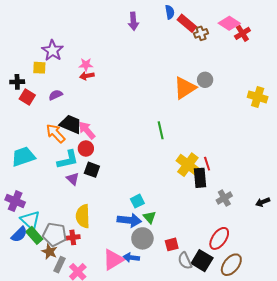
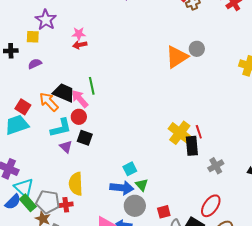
purple semicircle: (56, 95) -> (35, 64), moved
red square: (27, 97) -> (23, 107), moved
green line: (161, 130) -> (92, 86), moved

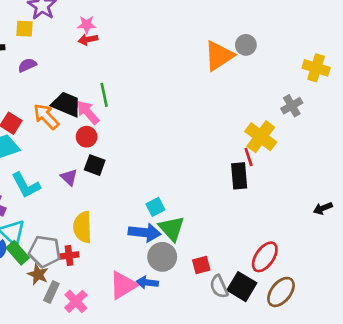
cyan L-shape: (61, 128) -> (26, 185), moved, turned 75
yellow cross: (180, 133) -> (261, 137), moved
gray cross: (216, 166) -> (292, 106), moved
green triangle: (142, 185) -> (172, 229), size x1.5

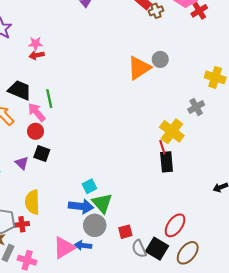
black trapezoid: (66, 104) -> (20, 90), moved
black rectangle: (239, 176) -> (167, 162), moved
pink cross: (76, 301) -> (27, 260), turned -30

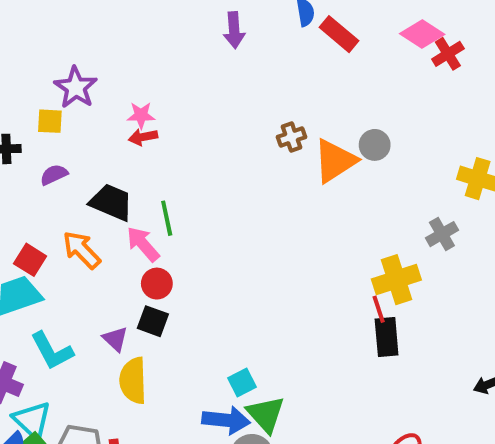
brown cross: (156, 11) -> (291, 137), moved
red circle: (36, 131) -> (157, 284), moved
yellow cross: (172, 131) -> (396, 280), turned 35
yellow semicircle: (32, 202) -> (133, 381), moved

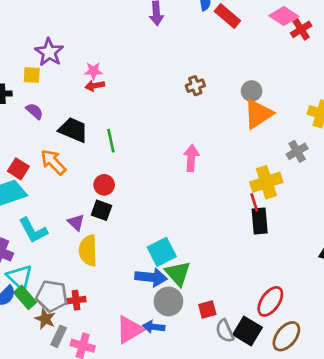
orange triangle: (335, 161) -> (258, 114), moved
purple semicircle: (54, 175) -> (34, 111), turned 66
pink arrow: (143, 244) -> (191, 158), moved, turned 45
cyan square: (242, 383) -> (162, 252), size x1.5

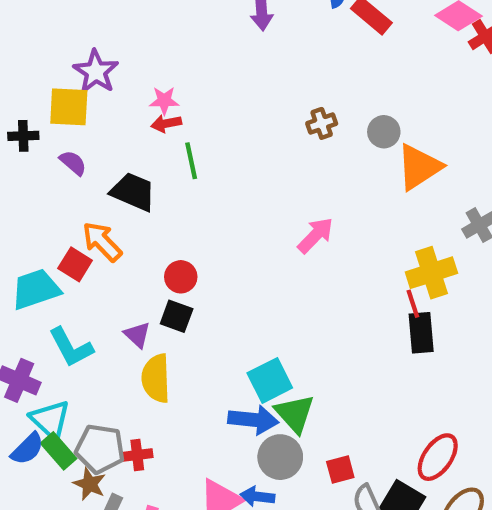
yellow square: (32, 75) -> (69, 107), size x1.5
gray circle: (252, 91) -> (384, 132), moved
green line: (111, 141) -> (191, 161), moved
pink arrow: (191, 158) -> (315, 235), turned 40
red square: (18, 169) -> (75, 264), moved

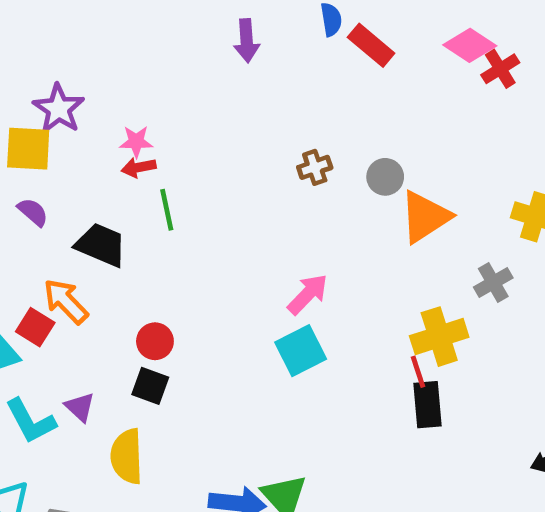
purple triangle: (137, 335) -> (80, 407), moved
cyan square: (270, 380) -> (301, 351), moved

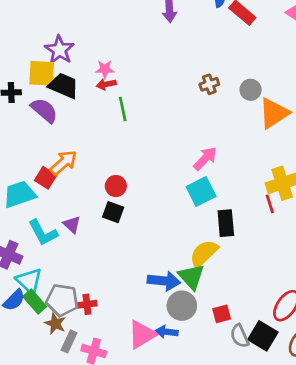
purple semicircle: (33, 212) -> (44, 110), size x1.5
black trapezoid: (101, 245) -> (64, 86), moved
orange arrow: (66, 301) -> (64, 163), turned 92
black rectangle: (427, 405) -> (226, 223), moved
yellow semicircle: (127, 456) -> (204, 253), moved, turned 48

